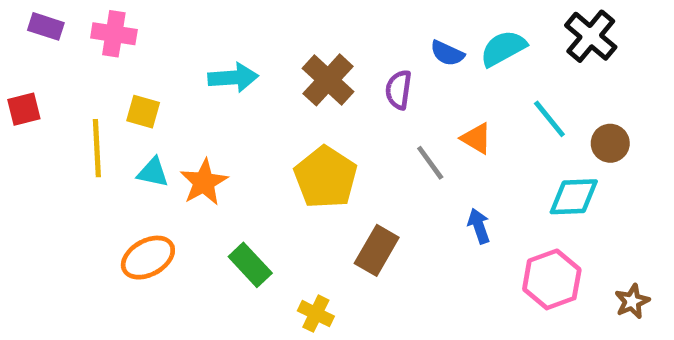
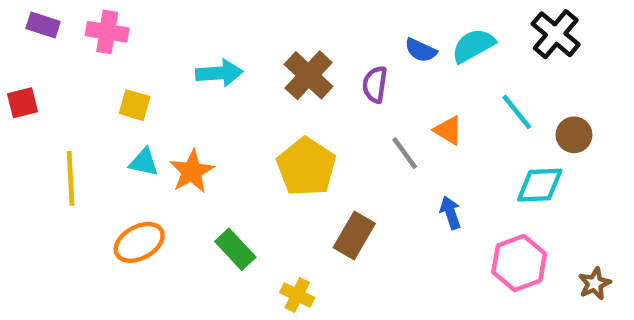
yellow line: (97, 148) -> (71, 178), moved

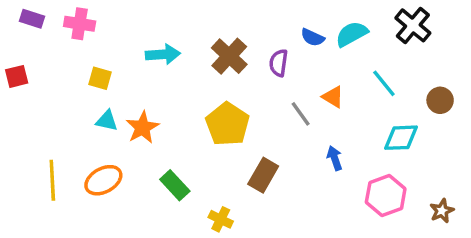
brown circle: (574, 135) -> (440, 100), moved
yellow line: (71, 178) -> (52, 180), moved

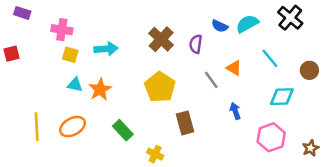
pink cross: (80, 24) -> (62, 30), moved
cyan arrow: (163, 54) -> (106, 49), moved
brown rectangle: (263, 175) -> (185, 123), turned -45

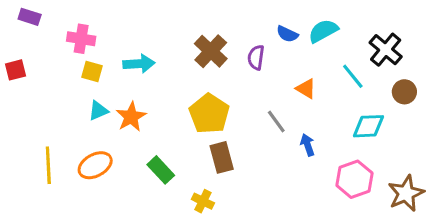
black cross: (290, 18) -> (386, 50), moved
gray line: (211, 80) -> (276, 121), moved
cyan triangle: (75, 85) -> (98, 111), turned -35
brown rectangle: (185, 123) -> (222, 157), moved
brown star: (311, 148) -> (406, 193), size x1.6

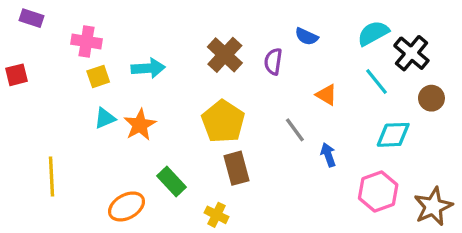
cyan semicircle: (323, 31) -> (373, 33), moved
yellow square: (92, 72) -> (98, 77), turned -35
orange ellipse: (95, 165) -> (127, 206), moved

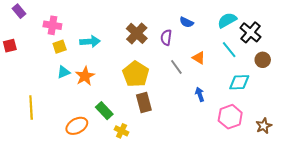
purple rectangle: (32, 18) -> (19, 11), turned 32
gray line: (295, 130) -> (176, 67), moved
brown star: (433, 206) -> (264, 126), size x0.7
yellow cross: (217, 215) -> (122, 131), moved

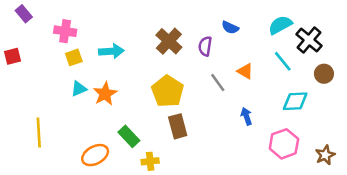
yellow cross: (122, 131) -> (150, 161), turned -32

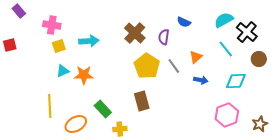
orange triangle: (245, 71) -> (196, 57), turned 48
yellow pentagon: (168, 91) -> (147, 66), moved
orange star: (105, 94) -> (84, 75), turned 30
blue arrow: (246, 116) -> (201, 80), moved, turned 120
yellow line: (39, 133) -> (50, 106), moved

